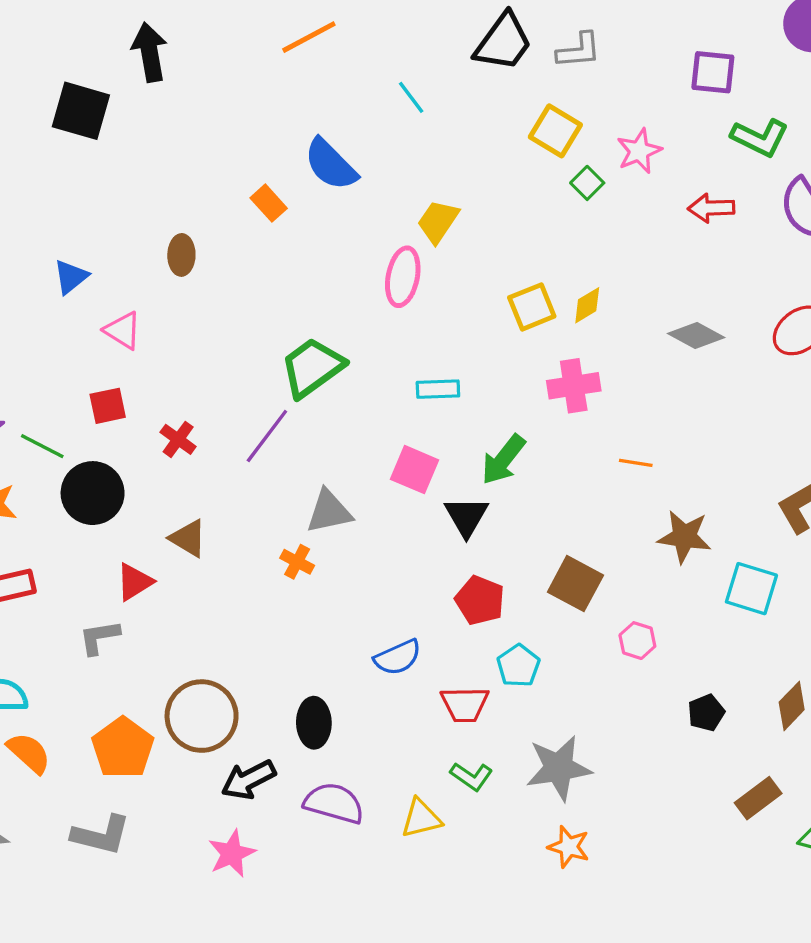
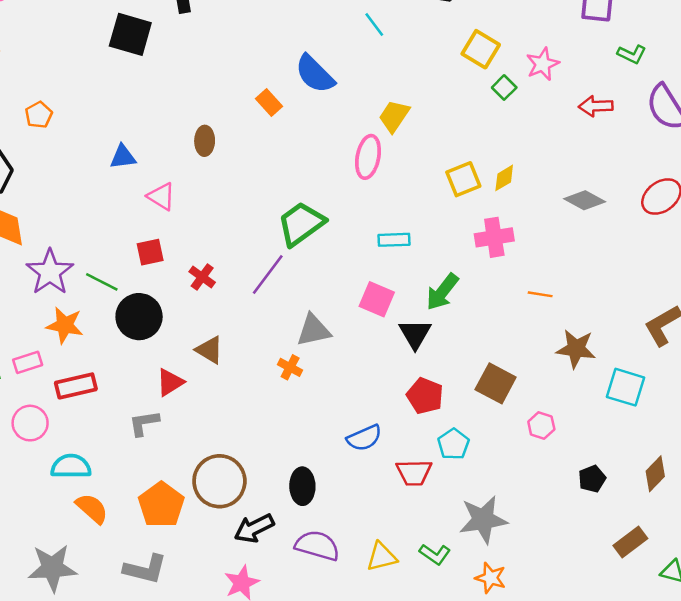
green L-shape: (760, 138) -> (632, 54), size x0.7
blue triangle: (71, 277) -> (123, 157), turned 32
green L-shape: (471, 776) -> (435, 554), moved

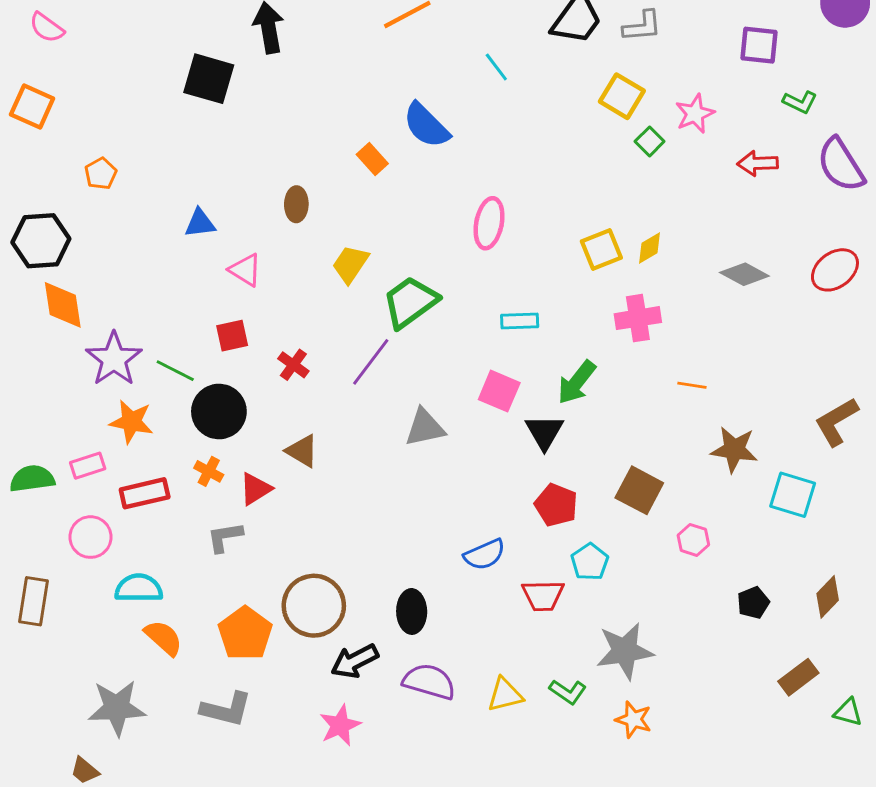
yellow trapezoid: (394, 116) -> (350, 264), moved
orange cross: (290, 367) -> (209, 471), moved

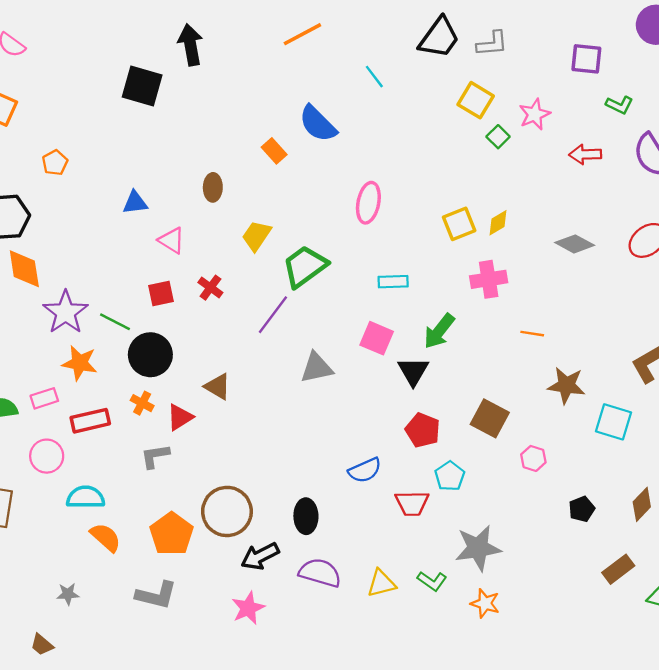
red cross: (293, 365) -> (210, 288), moved
gray star: (117, 708) -> (68, 594), size x0.5

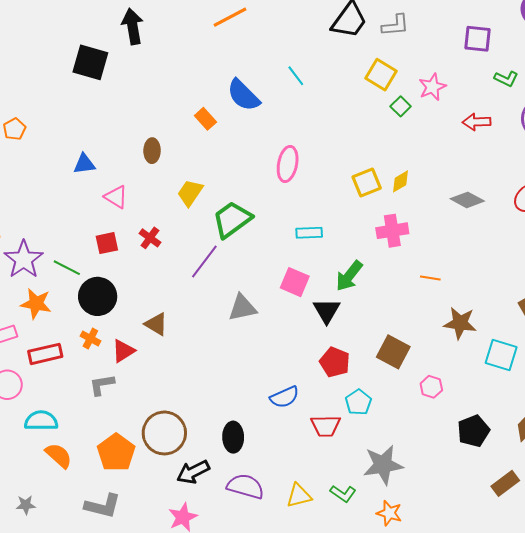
cyan line: (374, 77) -> (296, 76), moved
black pentagon: (582, 509) -> (473, 431), size x1.4

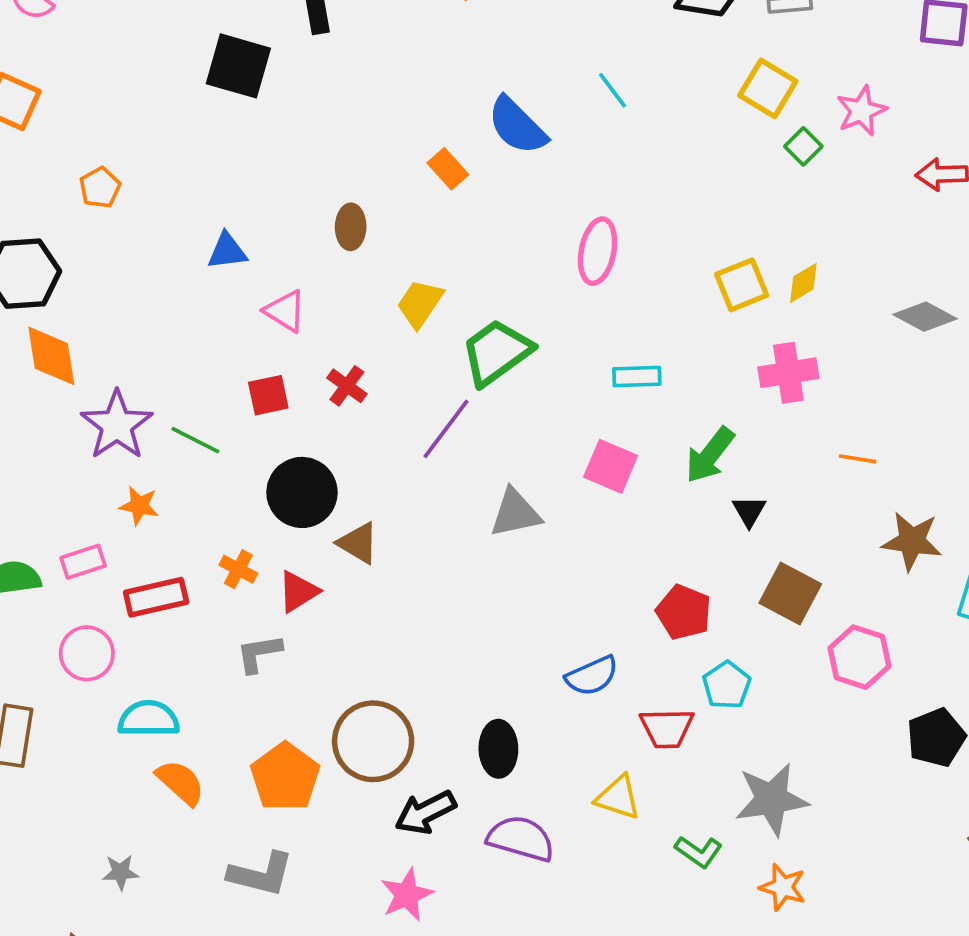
black circle: (98, 296) -> (302, 492), moved
orange star: (36, 304) -> (139, 506), size x0.7
black triangle: (327, 311) -> (749, 511), moved, size x0.7
pink hexagon: (431, 387) -> (859, 657), size x1.5
yellow triangle: (299, 496) -> (618, 797), moved, turned 32

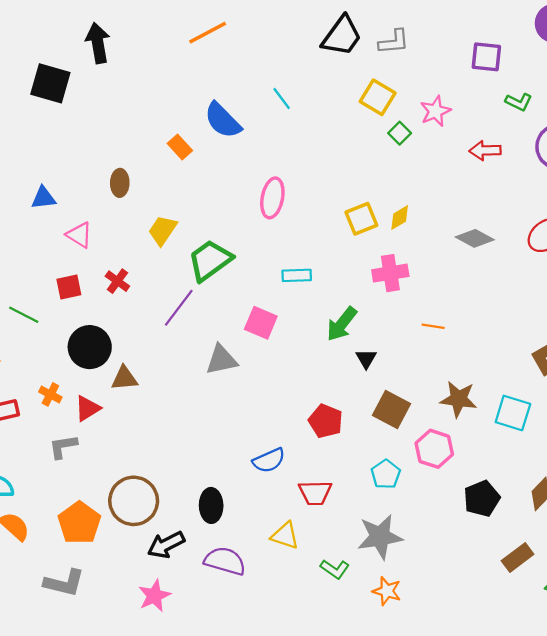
pink square: (611, 466) -> (261, 323), moved
brown star: (912, 541) -> (459, 399), moved
brown triangle: (358, 543) -> (124, 378), turned -36
cyan pentagon: (727, 685) -> (386, 474), moved

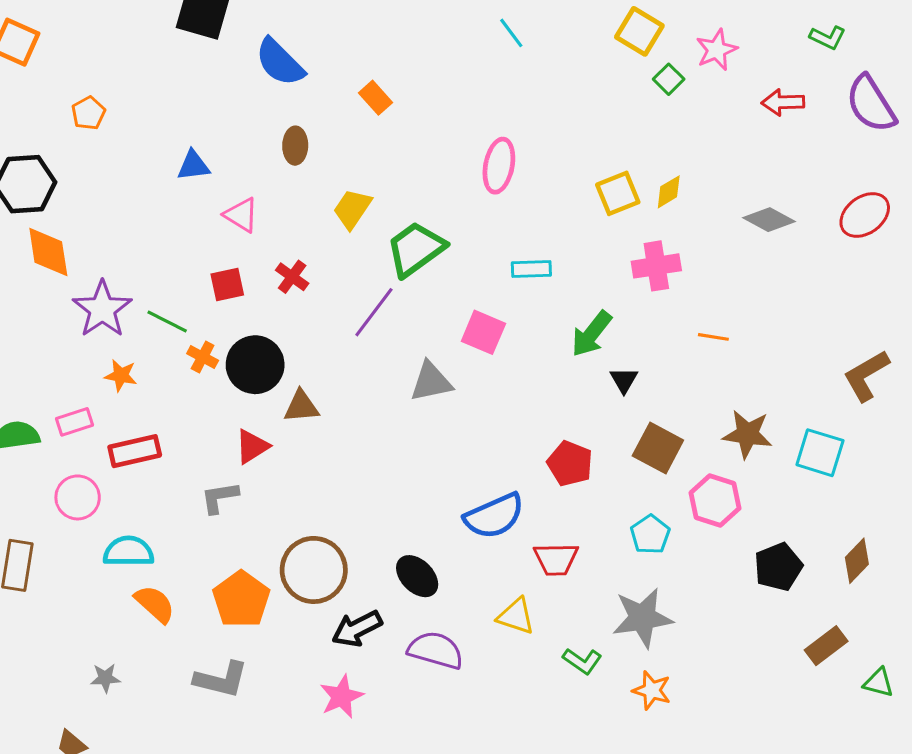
blue semicircle: (223, 120) -> (280, 62), moved
orange cross: (50, 394) -> (203, 357), moved
blue semicircle: (269, 460) -> (494, 516), size x1.4
black ellipse: (211, 505) -> (417, 576), turned -44

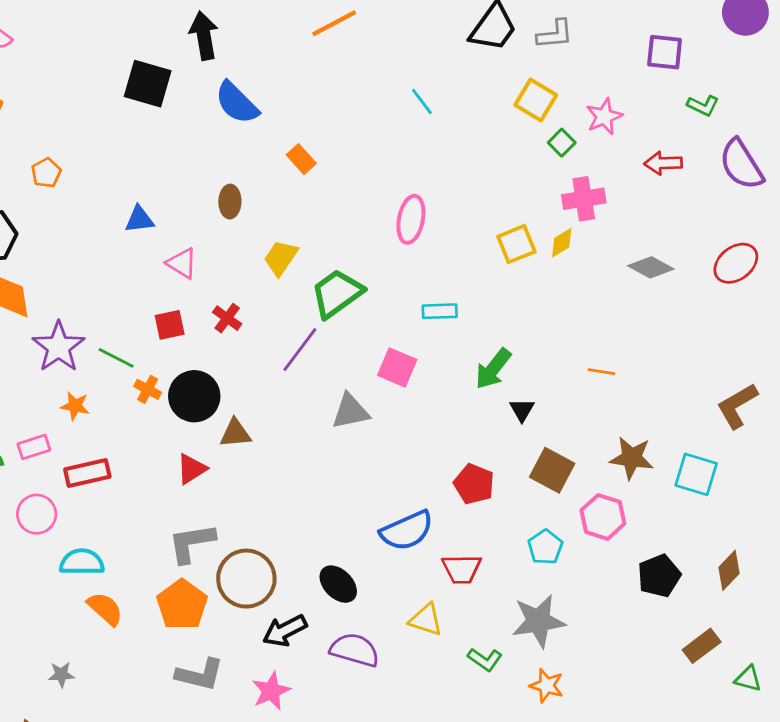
blue semicircle: (280, 62) -> (237, 103), moved
pink cross: (656, 266) -> (584, 199), moved
gray L-shape: (220, 497) -> (192, 543), moved, size x1.4
gray L-shape: (221, 680) -> (200, 675), moved

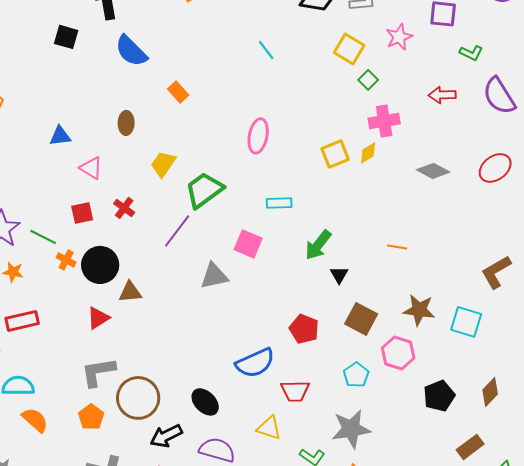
black square: (148, 84) -> (66, 37), size x0.7
pink star: (604, 117) -> (399, 37), moved
orange pentagon: (182, 605) -> (91, 417), size x0.7

